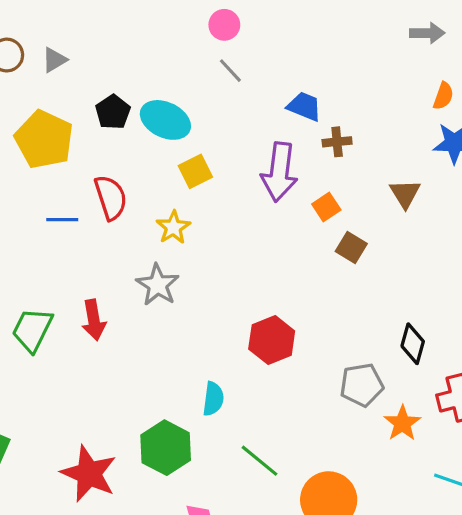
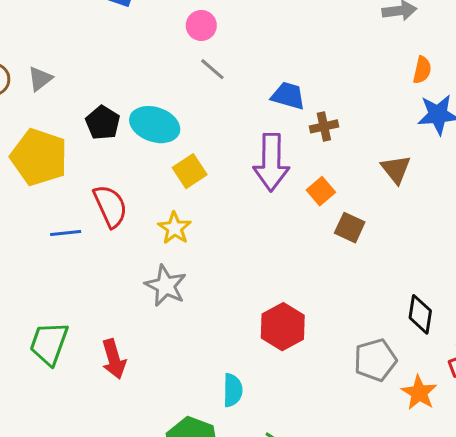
red arrow: (94, 320) -> (114, 359), moved

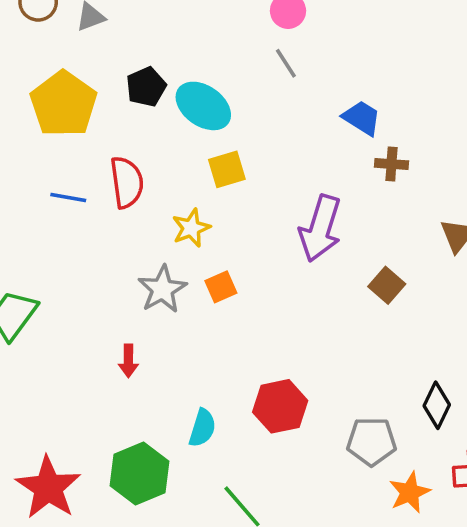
purple arrow: (271, 162) -> (320, 228), moved
orange square: (321, 191) -> (221, 287), moved
red hexagon: (283, 327) -> (280, 406), moved
red arrow: (114, 359) -> (128, 361), moved, size x0.7

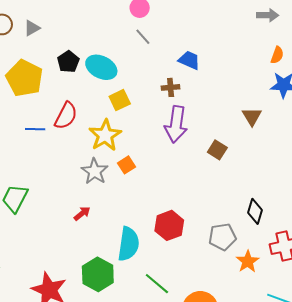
brown cross: (391, 164) -> (171, 87), moved
red semicircle: (127, 182) -> (66, 116), turned 44
yellow star: (191, 228) -> (105, 135), size x1.5
red arrow: (128, 361) -> (82, 214), turned -120
cyan semicircle: (202, 428) -> (128, 244), size x1.6

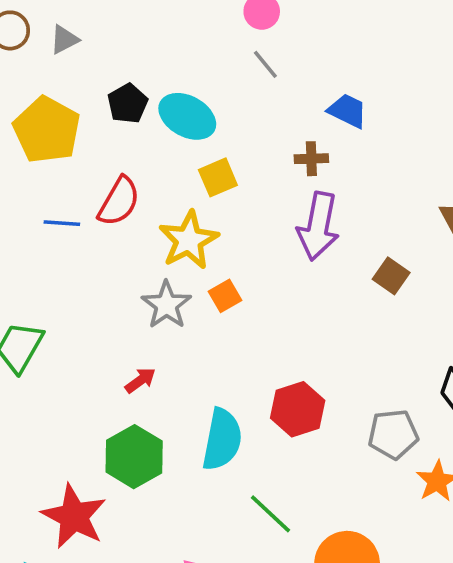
green hexagon: (98, 274) -> (134, 457), moved

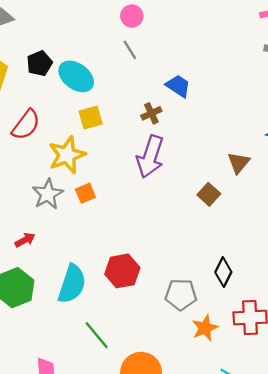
brown cross: (311, 159) -> (151, 113), turned -30
brown square: (391, 276) -> (209, 194), moved

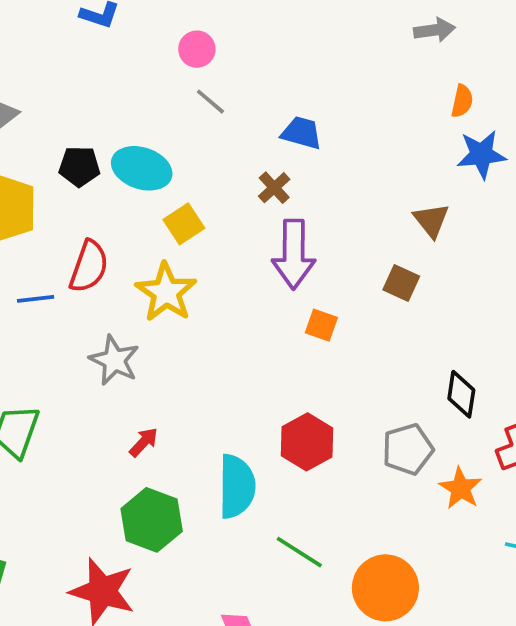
black pentagon: (39, 63) -> (79, 166), turned -30
orange square: (85, 193) -> (321, 325), moved, turned -30
gray star: (48, 194) -> (114, 360), moved

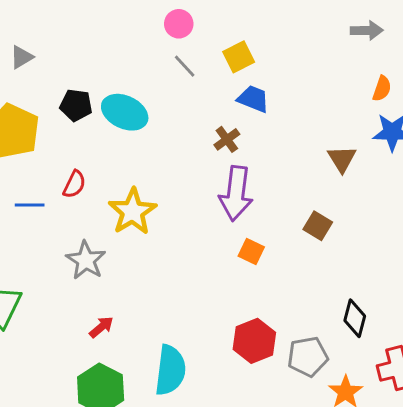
brown triangle: (431, 220) -> (342, 159), moved
yellow square: (184, 224) -> (239, 57), moved
red semicircle: (89, 266) -> (74, 184), size x0.7
red hexagon: (307, 442) -> (254, 341), moved

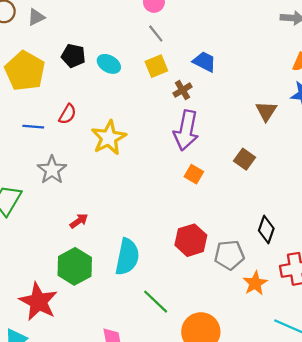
yellow square: (239, 57) -> (156, 66), moved
cyan ellipse: (125, 112) -> (109, 64), size x0.7
gray star: (86, 260) -> (52, 170), moved

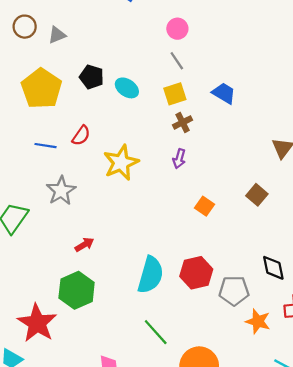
brown cross: (183, 90) -> (183, 122), moved
purple arrow: (186, 130) -> (179, 159), moved, size x0.5
black diamond: (266, 229) -> (273, 268), turned -36
cyan semicircle: (127, 257) -> (151, 275), moved
orange star: (255, 283) -> (258, 321), turned -30

